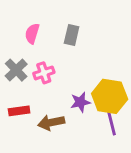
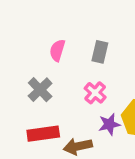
pink cross: (44, 73) -> (95, 93), moved, turned -30
red rectangle: (19, 111) -> (43, 134), size x1.4

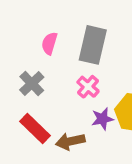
gray rectangle: (100, 52) -> (93, 45), size x1.6
red rectangle: (43, 134) -> (35, 128), turned 52

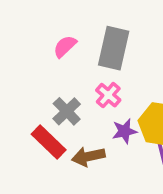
pink semicircle: (49, 43) -> (65, 46), turned 30
gray cross: (32, 83) -> (67, 111), moved

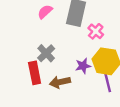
pink cross: (108, 95) -> (96, 31), moved
red rectangle: (49, 142) -> (35, 73), turned 35

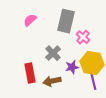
pink semicircle: (45, 12) -> (30, 20), moved
gray cross: (46, 53) -> (53, 53), moved

